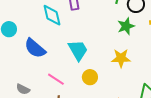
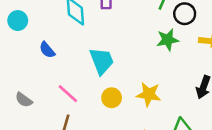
blue semicircle: (35, 48) -> (47, 50), size x0.6
yellow star: (121, 58) -> (149, 94), moved

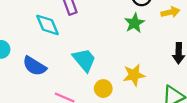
blue semicircle: (47, 50) -> (35, 66), size x1.5

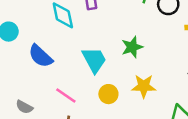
green star: (134, 23) -> (132, 47), moved

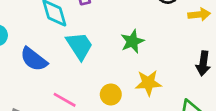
cyan trapezoid: (94, 60) -> (79, 46), moved

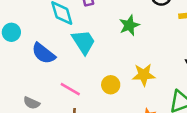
green star: (132, 41) -> (129, 25), moved

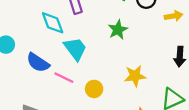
yellow circle: (111, 85) -> (94, 89), moved
pink line: (70, 89) -> (64, 78), moved

